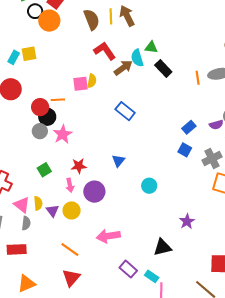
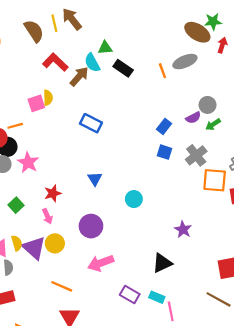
purple circle: (94, 192) -> (91, 226), moved
purple triangle: (52, 211) -> (34, 248), size x1.6

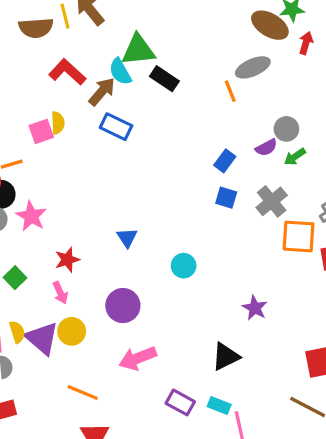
brown semicircle: (34, 31) -> (36, 28), turned 120
green triangle: (105, 48) -> (138, 50), size x1.6
orange line: (162, 71) -> (230, 91), moved
blue rectangle: (91, 123) -> (116, 127), moved

